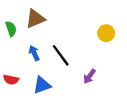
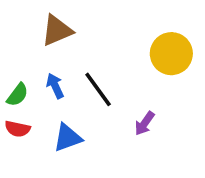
green semicircle: (11, 29) -> (18, 95), moved, turned 56
yellow circle: (106, 33) -> (171, 54), size x1.5

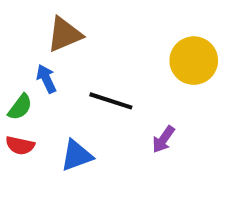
blue arrow: (55, 86) -> (46, 79), moved
black line: (98, 89) -> (111, 101), turned -36

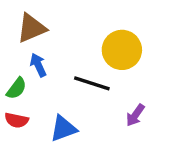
brown triangle: (64, 34) -> (32, 28), moved
yellow circle: (194, 61) -> (122, 50), moved

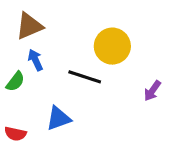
purple arrow: (135, 115) -> (152, 91), moved
red semicircle: (16, 120) -> (15, 134), moved

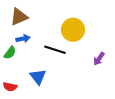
blue arrow: (35, 60) -> (23, 39), turned 104
blue triangle: (58, 118) -> (38, 77), turned -48

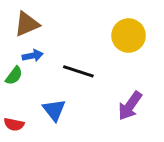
yellow circle: (73, 30) -> (129, 36), moved
purple arrow: (99, 59) -> (130, 106), moved, size x1.5

